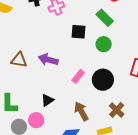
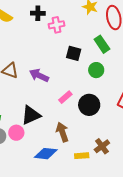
black triangle: (47, 100) -> (31, 115), size x1.5
brown cross: (117, 110) -> (102, 146), moved

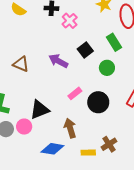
pink cross: (57, 25) -> (70, 21), turned -35
black square: (74, 53) -> (85, 50), turned 35
purple arrow: (39, 75) -> (58, 61), moved

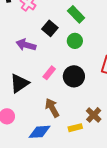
black triangle: (39, 110) -> (19, 83), moved

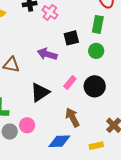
green rectangle: (76, 14) -> (98, 24), turned 54
black square: (50, 28) -> (71, 38), turned 35
yellow rectangle: (75, 128) -> (96, 146), moved

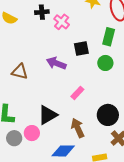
black circle: (95, 86) -> (108, 115), moved
black triangle: (40, 92) -> (48, 115), moved

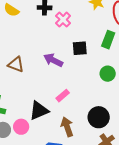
green circle: (105, 63) -> (108, 74), moved
pink rectangle: (77, 93) -> (63, 96), moved

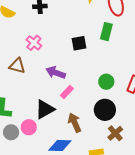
pink cross: (63, 20) -> (34, 43), moved
purple arrow: (53, 60) -> (56, 73), moved
green circle: (108, 74) -> (106, 82), moved

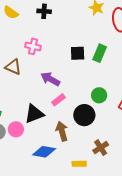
green rectangle: (106, 32) -> (100, 53), moved
pink cross: (34, 43) -> (33, 46), turned -35
black circle: (105, 110) -> (84, 115), moved

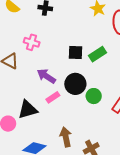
green rectangle: (100, 53) -> (97, 54), turned 30
black circle: (84, 115) -> (75, 84), moved
brown arrow: (62, 131) -> (66, 137), moved

